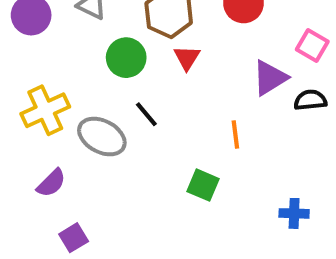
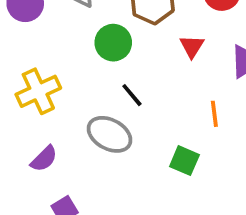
red triangle: (187, 58) -> (192, 46), moved
gray ellipse: (102, 137) -> (109, 134), moved

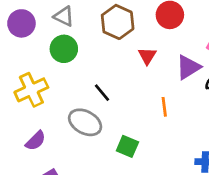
green circle: (113, 43) -> (64, 49), moved
green square: (184, 161) -> (127, 146), moved

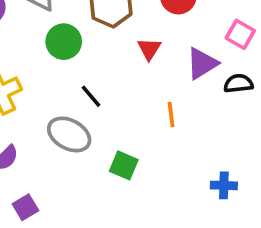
green circle: (64, 49) -> (64, 42), moved

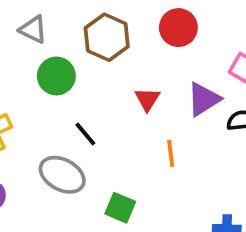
red triangle: (149, 49) -> (147, 99), moved

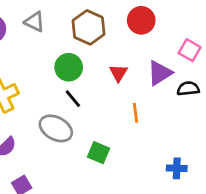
green circle: (56, 76) -> (69, 67), moved

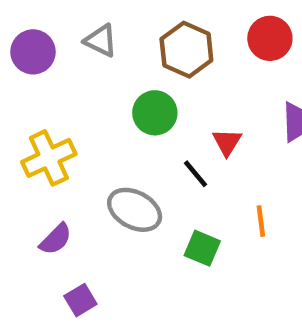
red triangle: (118, 73) -> (227, 142), moved
black line: (73, 99) -> (195, 174), moved
orange line: (136, 113) -> (261, 221), moved

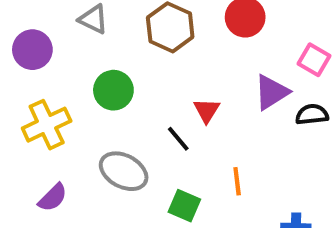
purple circle: (33, 52) -> (32, 50), moved
green circle: (155, 113) -> (113, 90), moved

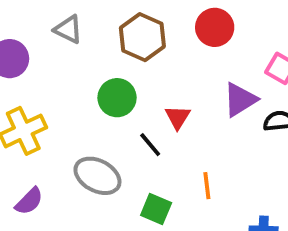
green circle: (113, 90) -> (117, 98), moved

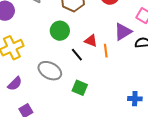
red triangle: (178, 117) -> (91, 41), turned -40
orange line: (207, 186) -> (106, 51), moved

